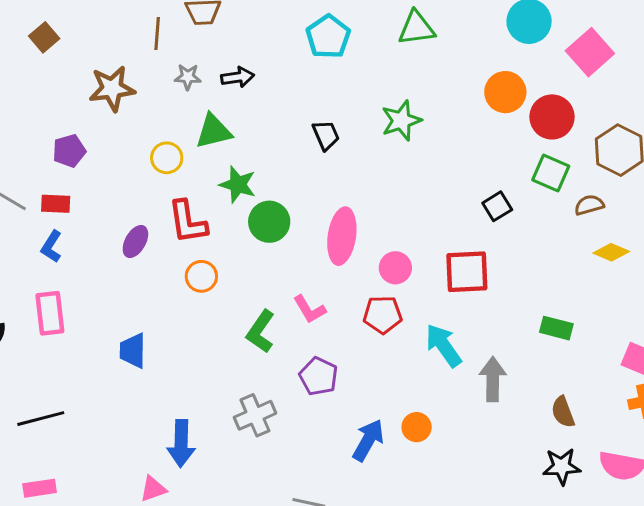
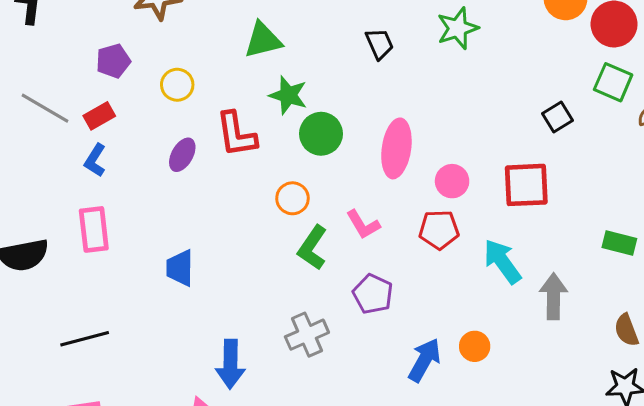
yellow circle: (167, 158) -> (177, 85), moved
red rectangle: (56, 204) -> (99, 116), turned -32
orange circle: (201, 276) -> (293, 198), moved

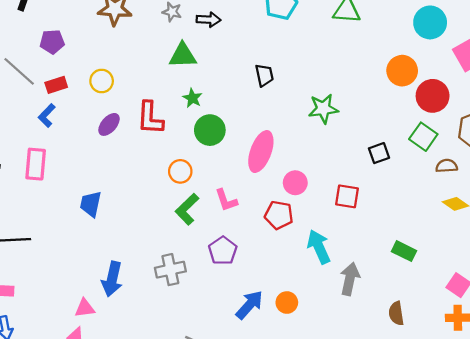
green star: (458, 28) -> (323, 109), moved
purple pentagon: (113, 61) -> (52, 42), moved
yellow circle: (177, 85) -> (102, 81), moved
green star: (288, 95) -> (192, 98), size x0.7
red square: (526, 185) -> (347, 196), size x0.7

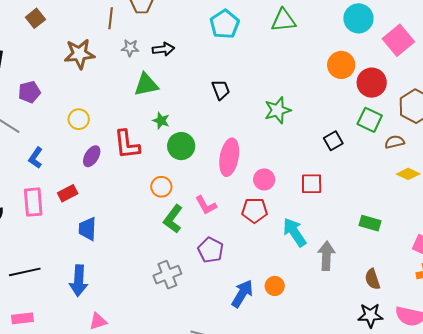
red rectangle: (56, 85) -> (68, 193), moved
blue arrow: (112, 279) -> (79, 281), moved

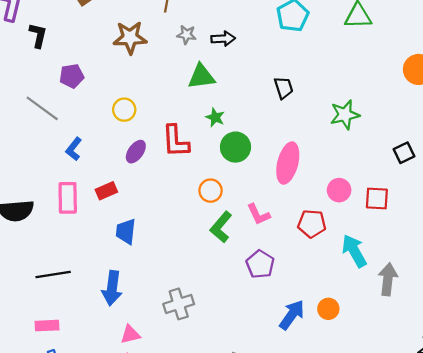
pink circle: (264, 179) -> (339, 190), moved
gray cross: (167, 275) -> (179, 304), moved

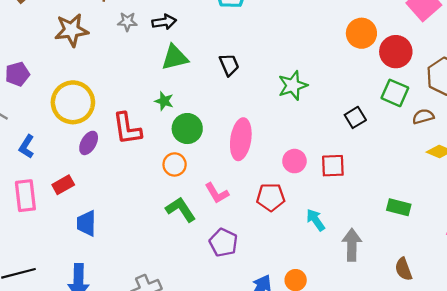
green triangle: (201, 77) -> (175, 58), moved
yellow circle: (124, 110) -> (73, 102), size x1.8
orange circle: (211, 191) -> (175, 164), moved
green L-shape: (221, 227) -> (181, 209), turned 112
cyan arrow: (354, 251) -> (316, 220), size x0.7

